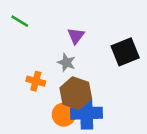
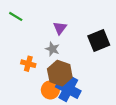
blue cross: (86, 113) -> (68, 89), turned 30

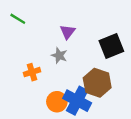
orange cross: (28, 64) -> (32, 72), turned -32
brown hexagon: (60, 73) -> (97, 83), moved

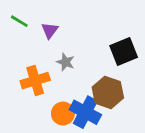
purple triangle: (68, 32) -> (50, 30), moved
orange cross: (32, 72) -> (35, 81), size x1.5

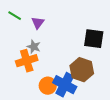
black square: (124, 51) -> (94, 39), turned 30
gray star: (66, 62) -> (34, 47), moved

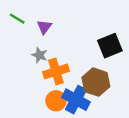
black square: (94, 39) -> (110, 46), turned -30
orange cross: (27, 61) -> (56, 71), moved

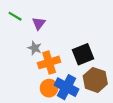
black square: (110, 46) -> (83, 54), moved
brown hexagon: (96, 82) -> (95, 80), moved

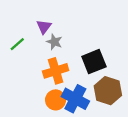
green line: (15, 16) -> (17, 44), moved, turned -72
gray star: (35, 48) -> (54, 42), moved

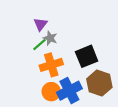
green line: (17, 44) -> (39, 45), moved
blue cross: (75, 99) -> (69, 91), turned 35

